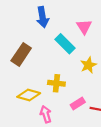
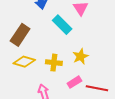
yellow star: (88, 65) -> (81, 56), moved
yellow diamond: (29, 95) -> (24, 62), moved

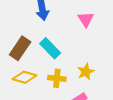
cyan rectangle: (62, 25) -> (50, 48), moved

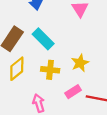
yellow diamond: (25, 77) -> (17, 69), turned -55

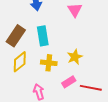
cyan rectangle: (43, 39) -> (43, 36), turned 36

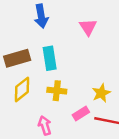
brown rectangle: (16, 36) -> (17, 58), turned 40
yellow star: (75, 57) -> (101, 93), moved

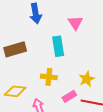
cyan rectangle: (50, 58) -> (58, 46), moved
yellow diamond: (22, 89) -> (15, 91), moved, turned 45

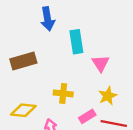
pink triangle: (75, 23) -> (100, 63), moved
cyan rectangle: (58, 46) -> (76, 42), moved

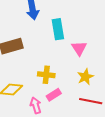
pink rectangle: (87, 116) -> (54, 95), moved

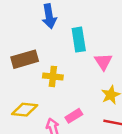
yellow cross: (46, 75) -> (53, 76), moved

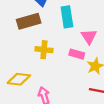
brown rectangle: (25, 59) -> (29, 21), moved
pink rectangle: (74, 116) -> (77, 54), moved, turned 48

